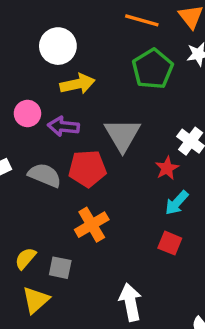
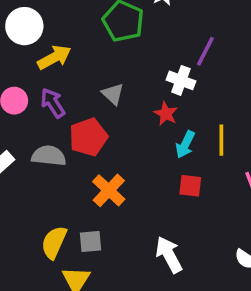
purple arrow: (63, 126) -> (53, 103), turned 68
gray triangle: (122, 135) -> (113, 94), size x0.6
yellow semicircle: (25, 258) -> (54, 242), size x1.4

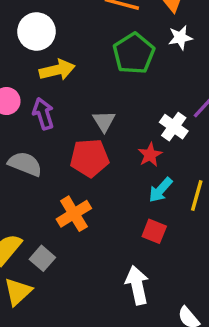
red pentagon: (88, 137) -> (90, 158), moved
gray square: (91, 241) -> (42, 258), turned 30
white arrow: (169, 255) -> (137, 285), moved

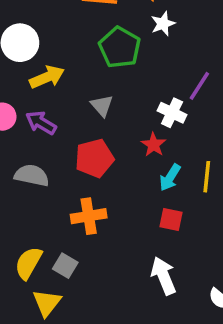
purple arrow: (43, 114) -> (41, 123), turned -32
gray triangle: (104, 121) -> (102, 106), moved
orange cross: (74, 214) -> (89, 216), turned 32

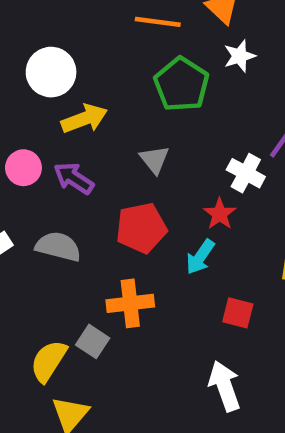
cyan arrow: (170, 178) -> (200, 257), moved
gray square: (65, 266) -> (93, 341), moved

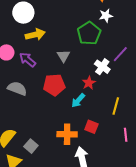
green pentagon: (181, 84) -> (89, 33), moved
orange cross: (130, 303) -> (67, 134), moved
gray square: (93, 341) -> (31, 146), moved

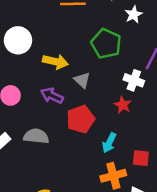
white star: (106, 16) -> (134, 15), moved
yellow arrow: (35, 35) -> (55, 62), moved, turned 42
purple arrow: (28, 60) -> (52, 96), moved
cyan arrow: (78, 100) -> (109, 143), moved

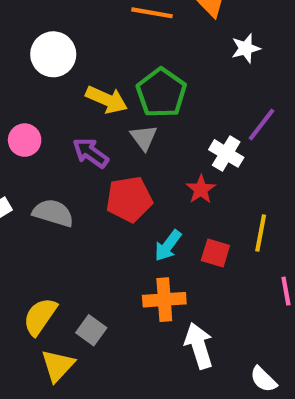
green pentagon: (106, 44) -> (161, 93), moved
red square: (141, 158) -> (215, 253), moved

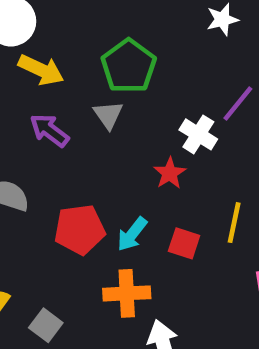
yellow arrow: (107, 100) -> (41, 70), moved
red pentagon: (129, 199) -> (80, 229), moved

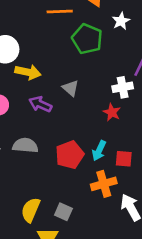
green pentagon: (129, 66) -> (87, 39), moved
white cross: (198, 134) -> (123, 87), turned -30
red square: (184, 243) -> (124, 159), moved

